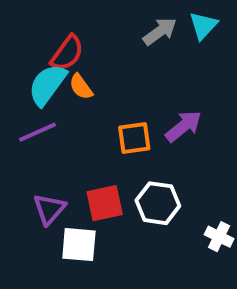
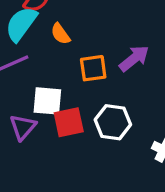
orange semicircle: (81, 87) -> (60, 34), moved
white square: (79, 245) -> (47, 101), moved

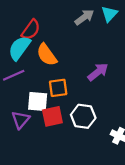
orange semicircle: (60, 34) -> (47, 55), size x1.5
orange square: (93, 68) -> (58, 88), moved

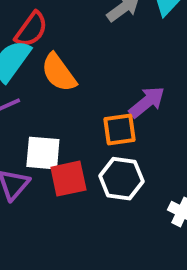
orange square: (58, 88) -> (119, 130), moved

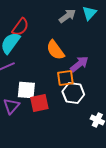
orange semicircle: (59, 73) -> (55, 50), moved
white hexagon: (121, 179) -> (73, 93), moved

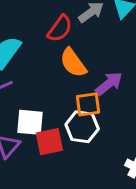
red semicircle: (20, 27) -> (60, 29), moved
white hexagon: (73, 93) -> (82, 127), moved

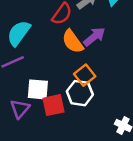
purple arrow: (109, 84) -> (94, 37), moved
orange square: (88, 104) -> (85, 75), turned -30

